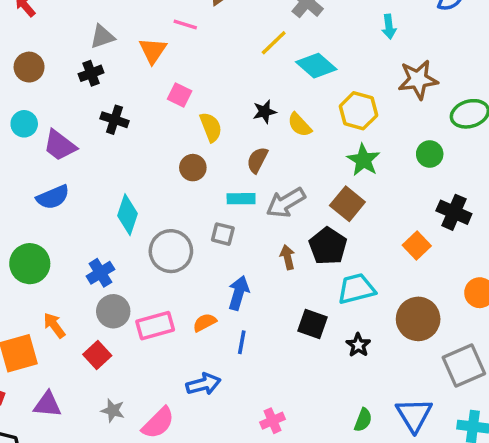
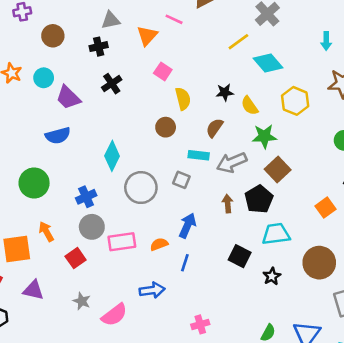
black cross: (115, 120) -> (112, 84), turned 30
green star: (363, 160) -> (264, 136), moved, turned 30

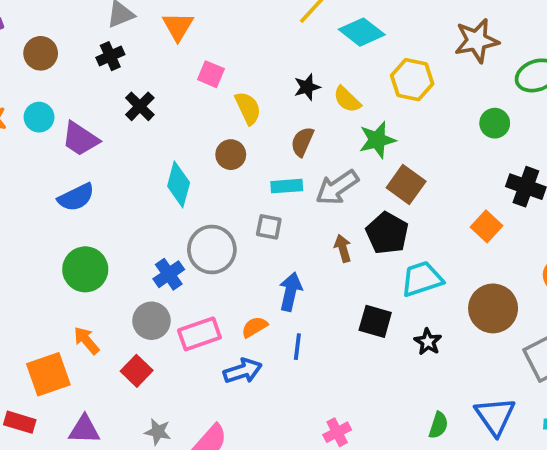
cyan diamond: (112, 156) -> (179, 184), moved
green circle: (34, 183) -> (85, 269), moved
blue cross: (86, 197) -> (169, 274), moved
blue arrow: (152, 290) -> (243, 371), moved

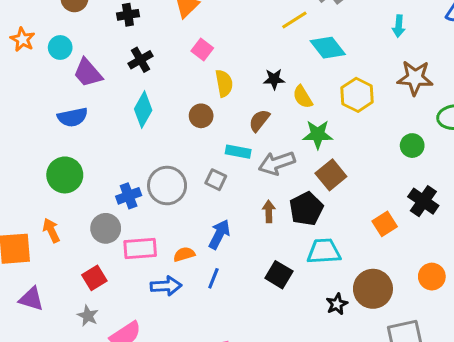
cyan diamond: (179, 184) -> (143, 110), moved
black star: (428, 342) -> (337, 304), moved
red square: (137, 371) -> (94, 278), moved

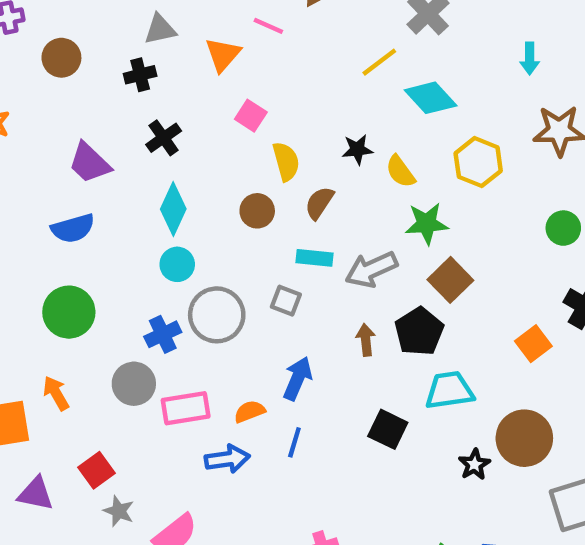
cyan circle: (60, 47) -> (177, 264), moved
brown semicircle: (259, 120) -> (319, 203), moved
red square: (94, 278) -> (96, 470), moved

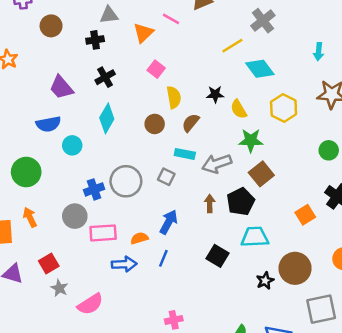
cyan circle: (177, 264) -> (72, 145), moved
green circle: (69, 312) -> (26, 172), moved

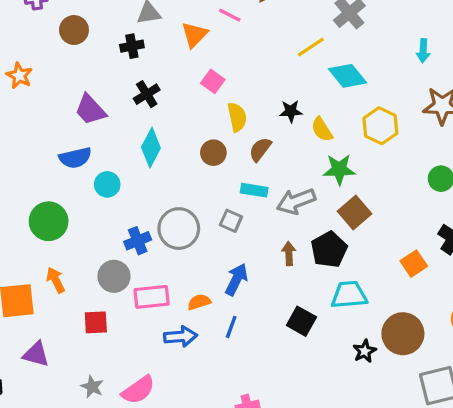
red square: (49, 264) -> (96, 322), moved, turned 30
gray star: (59, 288) -> (92, 387), moved

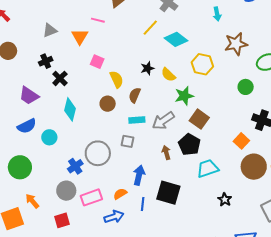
black cross: (132, 46) -> (46, 61), moved
black square: (301, 321) -> (168, 193), moved, size x1.4
brown circle: (403, 334) -> (254, 167), moved

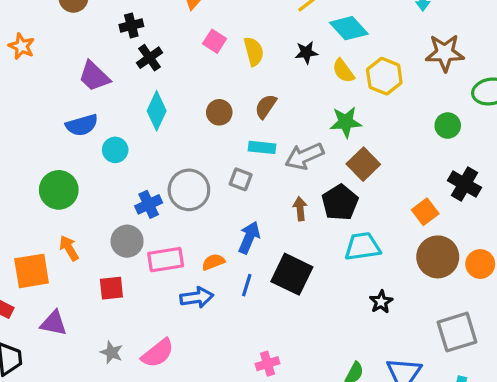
black star: (147, 68) -> (306, 52), moved
yellow semicircle: (168, 75) -> (343, 71), moved
yellow semicircle: (117, 79) -> (254, 51), moved

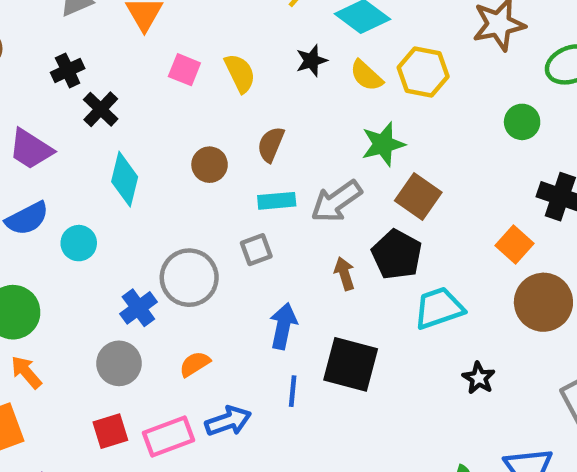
gray square: (241, 179) -> (256, 250), turned -30
orange arrow: (69, 248) -> (26, 372), moved
pink rectangle: (166, 260) -> (168, 436), moved
orange semicircle: (213, 262) -> (195, 364), moved

